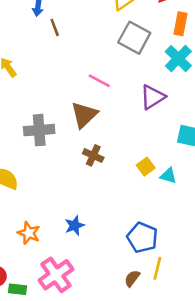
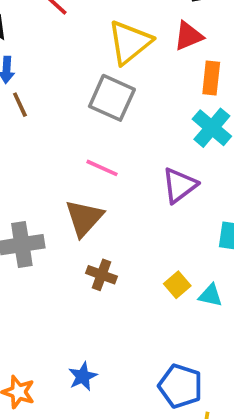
brown line: (55, 27) -> (20, 105), moved
gray square: (134, 38) -> (112, 98), moved

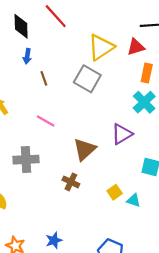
brown line: (20, 105) -> (44, 78), moved
pink line: (102, 168) -> (46, 121), moved
brown triangle: (84, 218) -> (85, 149), moved

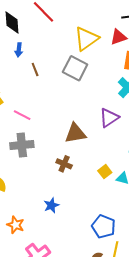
pink line: (46, 121) -> (22, 115), moved
brown triangle: (85, 149) -> (75, 133), turned 35
blue star: (54, 240) -> (51, 205), moved

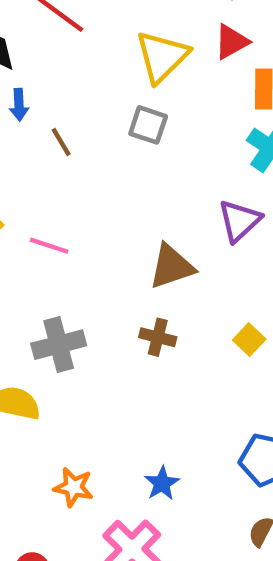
gray square: (75, 68) -> (148, 125), size x0.7
gray cross: (22, 145) -> (59, 345), moved
blue star: (51, 205) -> (162, 483), moved

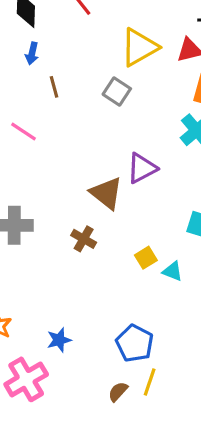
purple triangle: (239, 221) -> (142, 168), moved
pink line: (49, 246) -> (24, 132), moved
brown triangle: (172, 267) -> (106, 193), turned 42

